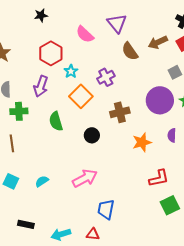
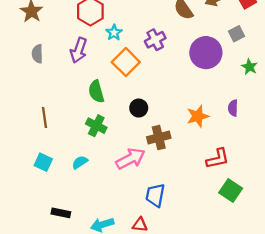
purple circle: (160, 100) -> (206, 53), moved
green cross: (19, 111) -> (96, 126), moved, turned 30
brown cross: (120, 112) -> (159, 137), moved
green square: (170, 205) -> (231, 190), turned -30

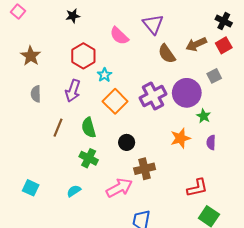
purple cross: (155, 40) -> (153, 96), moved, size x1.4
green star: (249, 67) -> (204, 116), moved
orange star: (198, 116) -> (180, 138), moved
brown line: (44, 117) -> (58, 128), moved, turned 30
cyan square: (43, 162) -> (31, 188), moved

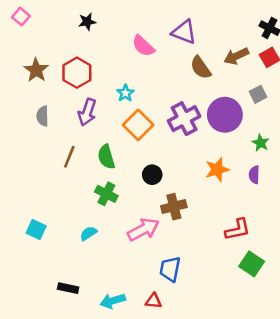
purple triangle: (153, 24) -> (184, 32), turned -30
red hexagon: (83, 56) -> (77, 73), moved
green star: (204, 116) -> (261, 143), moved

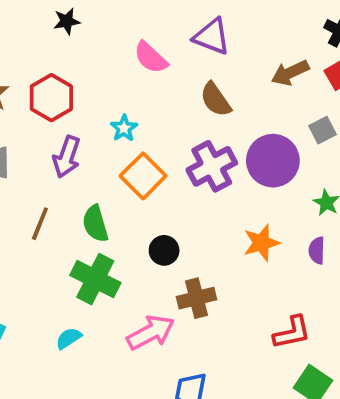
brown semicircle: (201, 68) -> (216, 100), moved
green cross: (106, 194) -> (95, 279), size x1.4

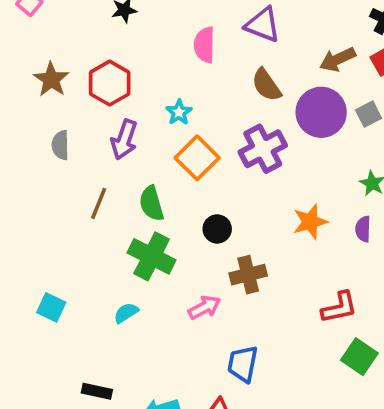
pink semicircle: (151, 58) -> (204, 45), turned 48
purple circle: (273, 161) -> (321, 112), moved
pink arrow: (151, 332) -> (204, 307), size x0.7

